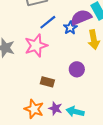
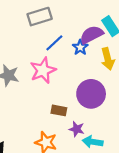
purple circle: (77, 69) -> (91, 94), size x1.6
purple star: (55, 108) -> (77, 129), moved

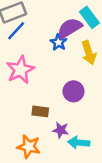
blue line: (54, 43) -> (16, 31), moved
purple circle: (91, 94) -> (73, 91), size x0.7

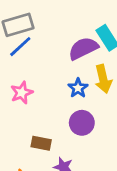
blue star: (59, 42) -> (78, 88), moved
pink star: (20, 70) -> (22, 93), size x0.7

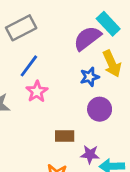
blue line: (20, 47) -> (29, 66), moved
blue star: (78, 88) -> (90, 77), turned 30

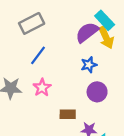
yellow arrow: (112, 64) -> (106, 38), moved
pink star: (37, 92) -> (42, 88), moved

